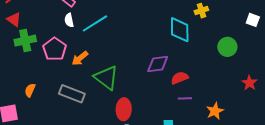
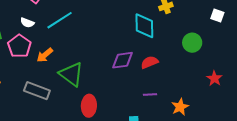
white semicircle: (69, 20) -> (27, 23), moved, turned -56
red semicircle: (180, 78) -> (149, 62), moved

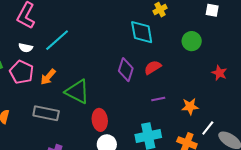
purple diamond: (123, 60) -> (126, 70), turned -55
orange star: (180, 107) -> (190, 106), turned 30

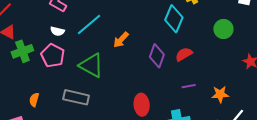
cyan diamond: (142, 32) -> (174, 19), turned 32
orange arrow: (48, 77) -> (121, 40), moved
green triangle: (77, 92) -> (91, 65), moved
red ellipse: (100, 120) -> (142, 105), moved

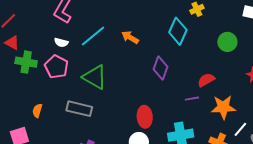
orange arrow: (121, 40) -> (130, 37), moved, turned 78
green cross: (22, 51) -> (26, 62), turned 30
red semicircle: (184, 54) -> (206, 80), moved
orange star: (220, 94) -> (223, 107), size x1.4

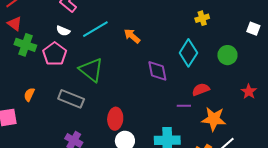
cyan diamond: (178, 31) -> (188, 53), moved
purple diamond: (161, 68) -> (157, 71), turned -40
red ellipse: (145, 117) -> (115, 119), moved

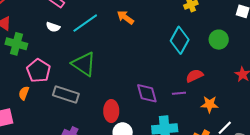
orange arrow: (132, 36) -> (125, 17), moved
pink pentagon: (55, 54) -> (39, 71), moved
purple diamond: (157, 71) -> (147, 93), moved
orange star: (214, 119) -> (210, 104), size x0.7

